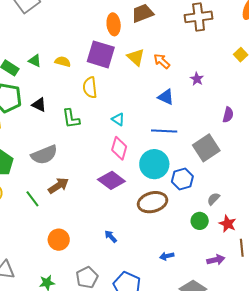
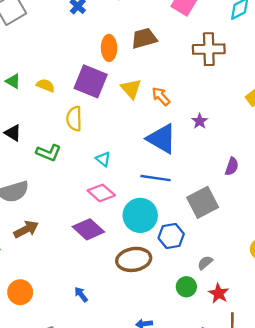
blue triangle: (166, 97) -> (162, 139), size x1.6
green L-shape: (71, 119) -> (49, 153), turned -65
pink diamond: (119, 148) -> (101, 193), turned -70

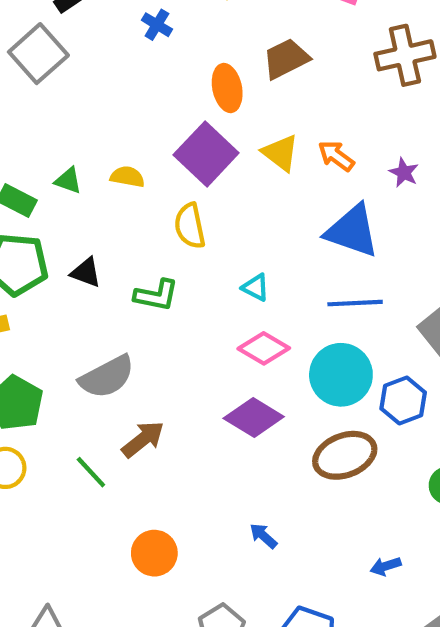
purple square: (91, 81) -> (206, 154), turned 32
purple star: (200, 121) -> (404, 173), moved

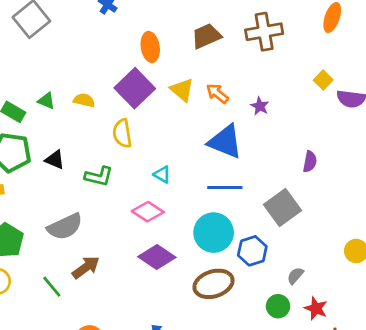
brown trapezoid: (286, 59) -> (206, 36), moved
pink diamond: (264, 348) -> (148, 212), moved

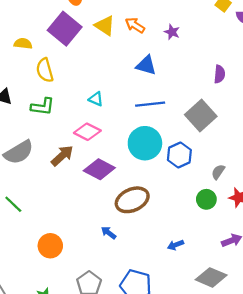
yellow semicircle: (122, 133) -> (45, 70), moved
blue triangle: (225, 142) -> (146, 65), size x0.7
brown arrow: (86, 267) -> (62, 156), moved
brown ellipse: (213, 284) -> (132, 200), moved

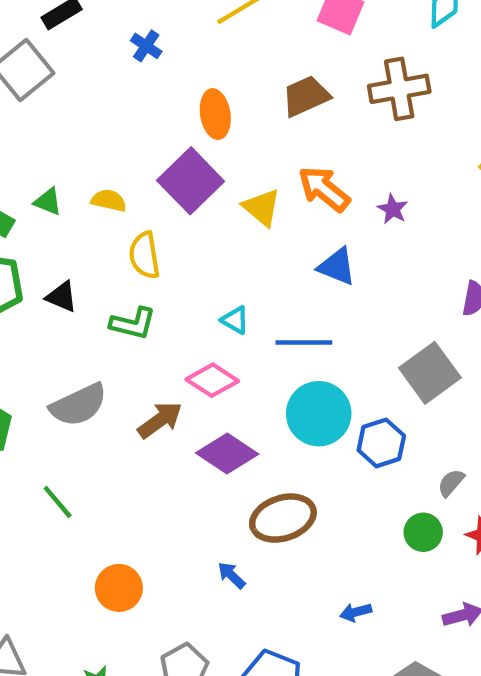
orange arrow: (135, 25) -> (324, 189), size x1.4
yellow triangle: (105, 26) -> (262, 207), moved
blue line: (150, 104) -> (304, 343), moved

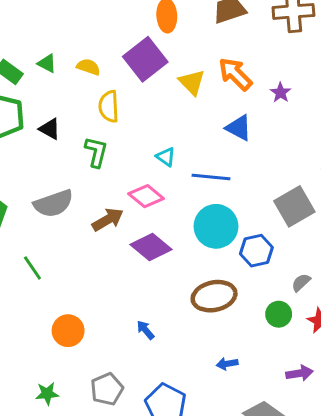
green L-shape: (133, 323) -> (96, 152), turned -96
brown ellipse: (283, 518) -> (214, 296), moved

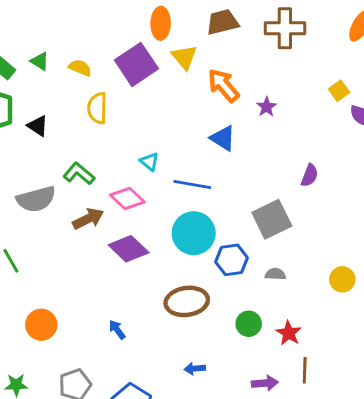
yellow triangle: (192, 82) -> (184, 57), moved
green L-shape: (96, 152) -> (79, 174), moved, turned -68
gray semicircle: (301, 283) -> (275, 274), moved, turned 42

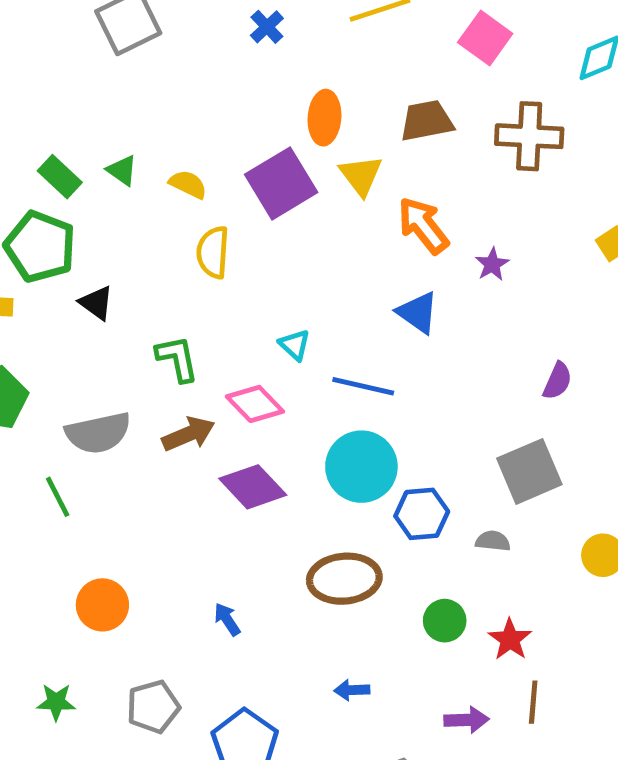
black triangle: (38, 126) -> (96, 303), moved
green L-shape: (79, 174) -> (177, 359), turned 36
gray semicircle: (36, 199) -> (98, 433), moved
gray square: (272, 219) -> (529, 471), moved

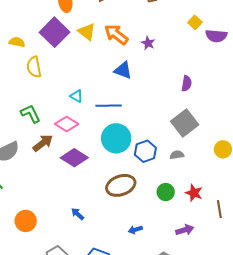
yellow triangle: (361, 175) -> (87, 32), moved
brown line: (533, 702) -> (219, 209), moved

